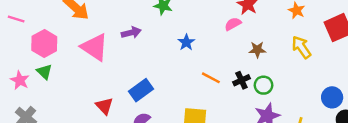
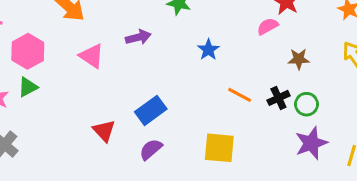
pink triangle: (95, 47) -> (92, 56), size x0.7
green triangle: (44, 72) -> (28, 87), turned 49

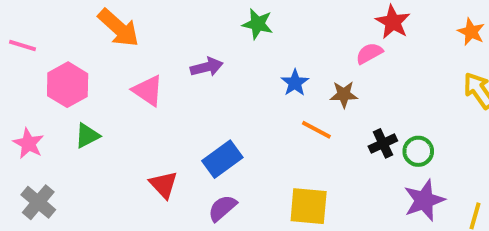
brown star: (299, 59) -> (344, 94), moved
green triangle: (28, 87) -> (87, 136), moved
orange line: (240, 95) -> (316, 130), moved

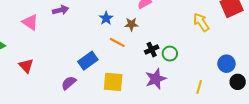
blue rectangle: (222, 159) -> (88, 61), moved
red triangle: (164, 185) -> (26, 66), moved
purple star: (424, 200) -> (156, 79), moved

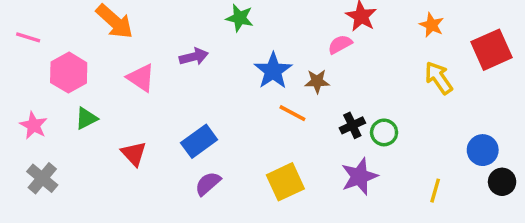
blue star: (106, 18) -> (273, 71), size x1.5
blue rectangle: (88, 61) -> (199, 141), moved
yellow square: (113, 82) -> (285, 182), turned -30

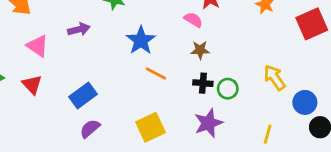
pink semicircle: (340, 44) -> (193, 20), turned 60
yellow arrow: (439, 78) -> (275, 78), moved
brown star: (317, 81) -> (200, 50), moved
black cross: (352, 125) -> (203, 83), turned 30
red triangle: (134, 154) -> (32, 85), moved

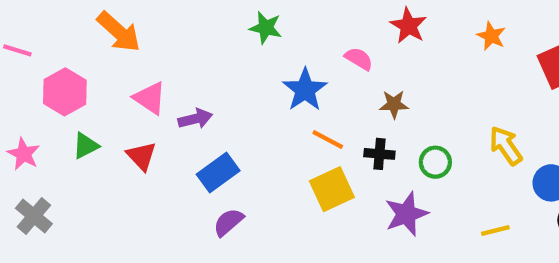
pink semicircle: (193, 20) -> (359, 59), moved
purple arrow: (79, 29) -> (195, 119), moved
black cross: (203, 83) -> (379, 154), moved
yellow square: (151, 127) -> (332, 189), moved
yellow line: (268, 134) -> (495, 231), turned 60

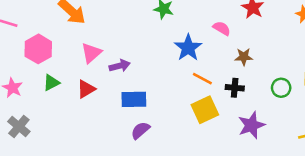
pink triangle: (150, 98) -> (91, 53), turned 45
red triangle: (141, 156) -> (86, 89), turned 42
green circle: (435, 162) -> (281, 88), moved
blue rectangle: (218, 173) -> (134, 99), turned 35

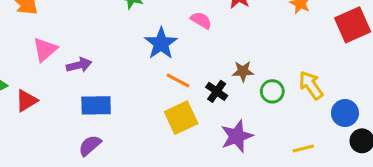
brown star: (244, 57) -> (243, 71), moved
black cross: (235, 88) -> (217, 91), turned 30
red triangle: (86, 89) -> (26, 101), moved
purple semicircle: (140, 130) -> (90, 145), moved

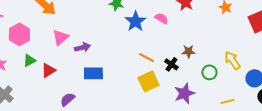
blue star: (161, 43) -> (135, 21), moved
green circle: (272, 91) -> (209, 72), moved
purple semicircle: (90, 145) -> (67, 99), moved

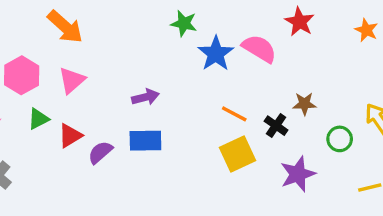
pink semicircle: (161, 18) -> (259, 49), size x1.5
pink triangle: (60, 37) -> (72, 80), moved
purple arrow: (82, 47) -> (145, 97), moved
purple semicircle: (67, 99) -> (100, 152), moved

